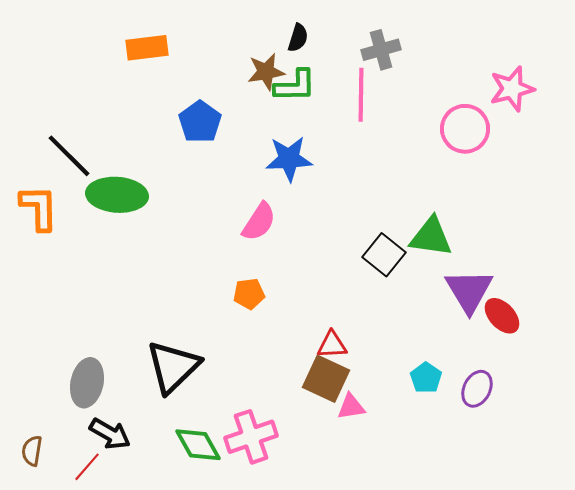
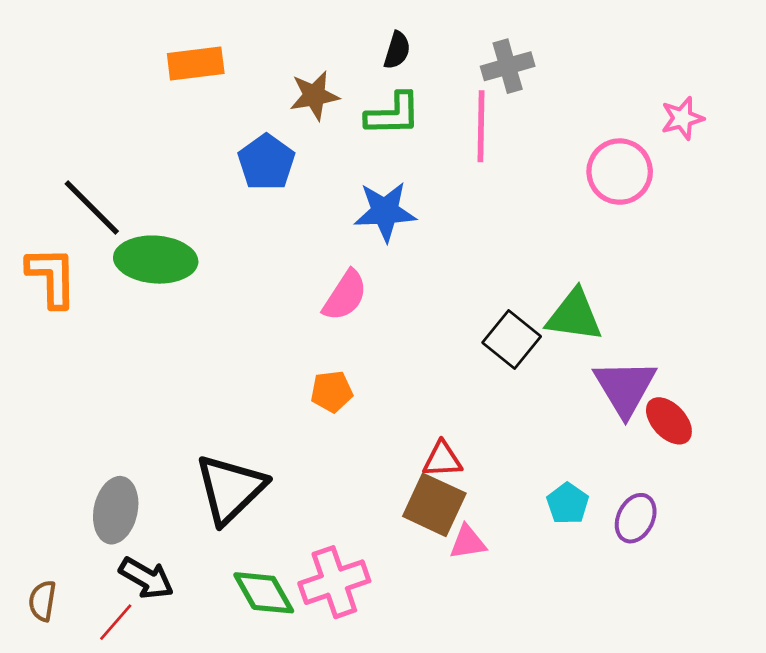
brown star: (266, 72) -> (314, 96), moved
pink star: (512, 89) -> (682, 118), size x0.7

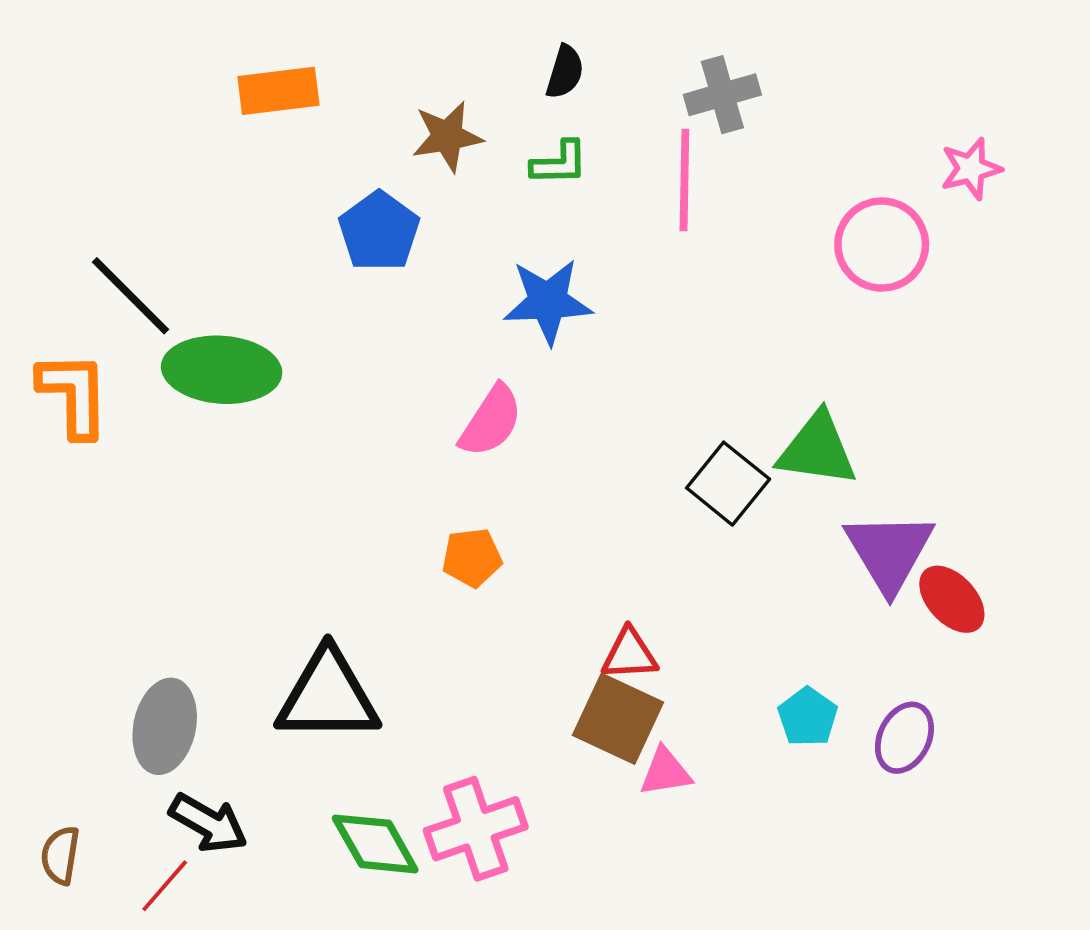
green L-shape: (393, 114) -> (559, 163), size x0.7
black triangle: (230, 489) -> (328, 696), turned 44

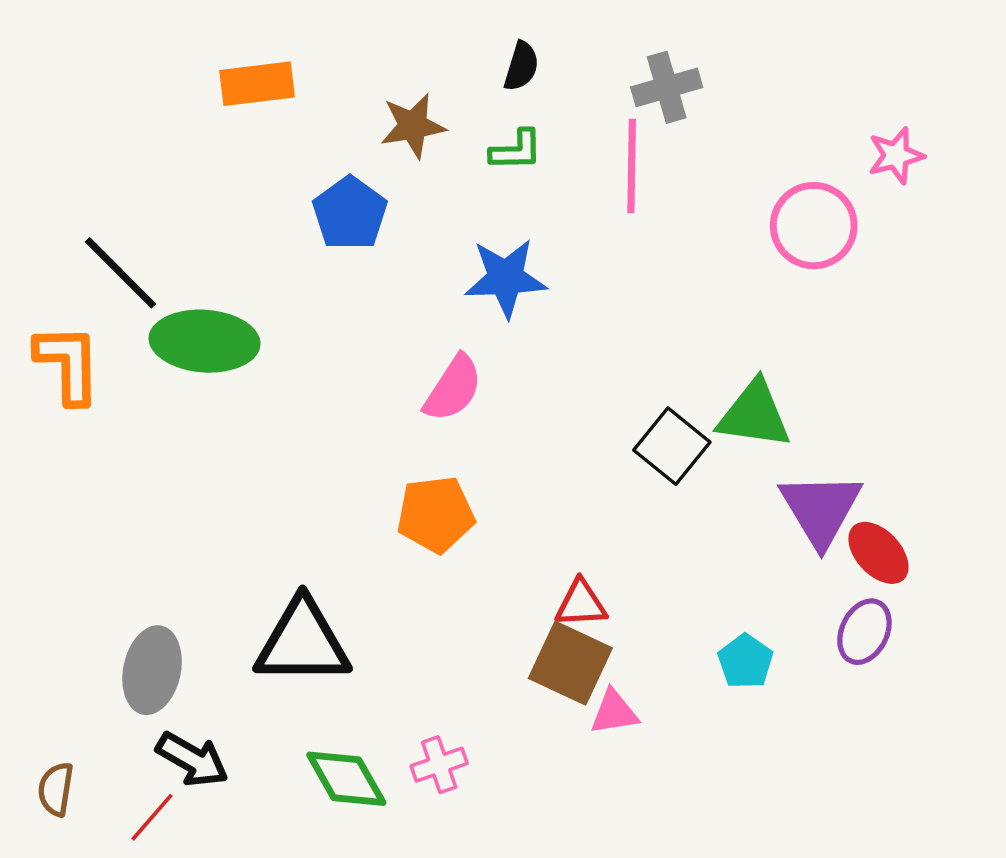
orange pentagon: (472, 558) -> (436, 514), size x1.4
purple ellipse: (904, 738) -> (864, 632), moved
pink cross: (476, 829) -> (439, 765), size x0.6

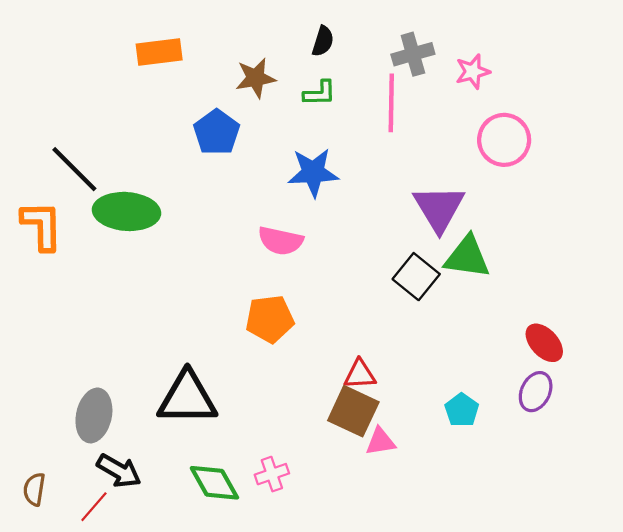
pink star: (896, 156) -> (473, 72), moved
pink semicircle: (453, 388) -> (281, 241), turned 69
purple triangle: (821, 509) -> (439, 208), moved

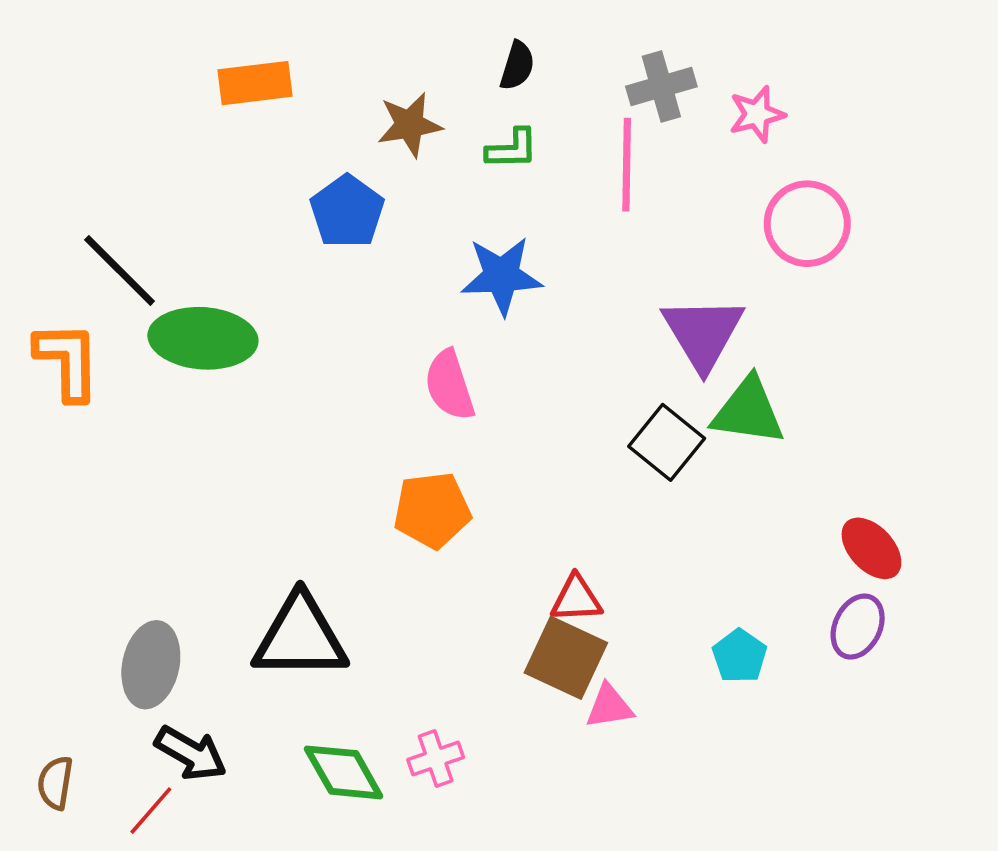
pink semicircle: (281, 241) -> (450, 385), turned 60

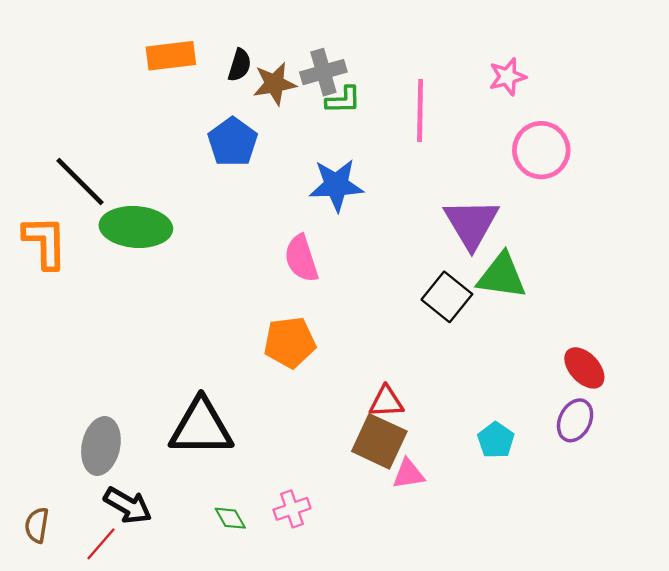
black semicircle: (517, 66) -> (240, 65), moved
gray cross: (661, 86) -> (323, 72), moved
green diamond: (344, 772) -> (230, 518), size x0.6

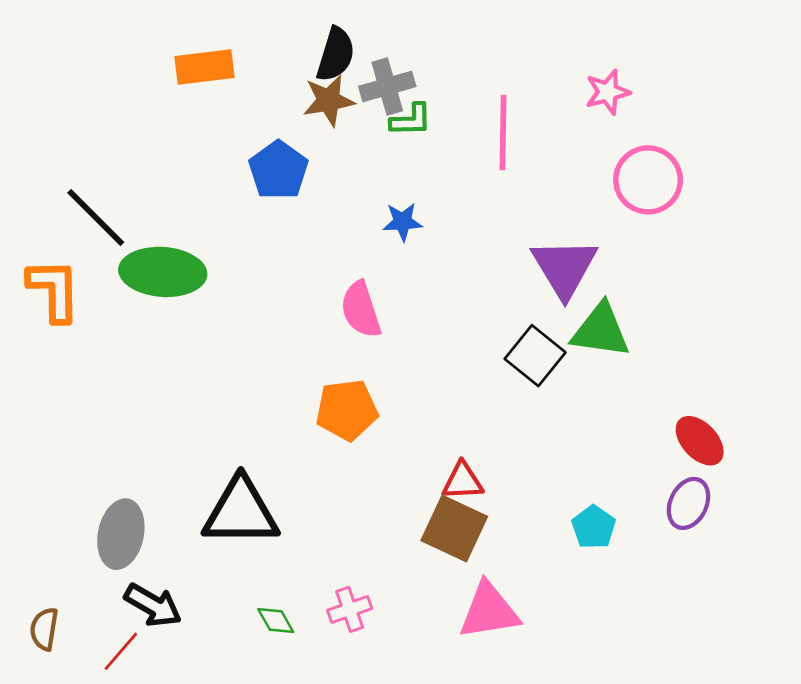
black semicircle: (240, 65) -> (336, 54), moved, size x1.4
blue star: (336, 185) -> (403, 222), size x0.6
pink triangle: (408, 474) -> (489, 611), moved, size x1.6

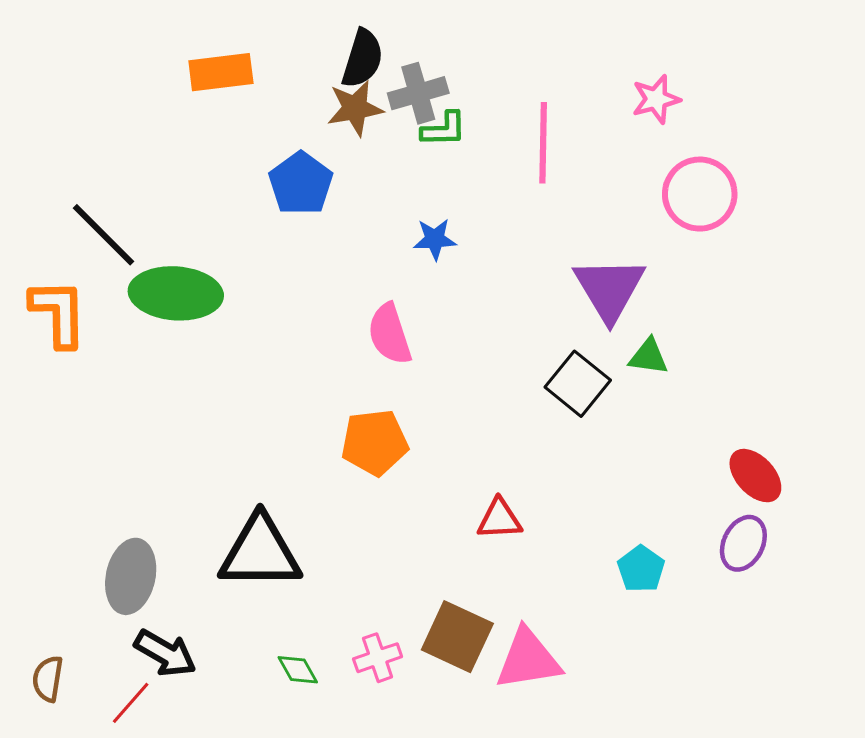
green triangle: (601, 331) -> (649, 357), size x0.6
brown square: (454, 529) -> (457, 637), moved

